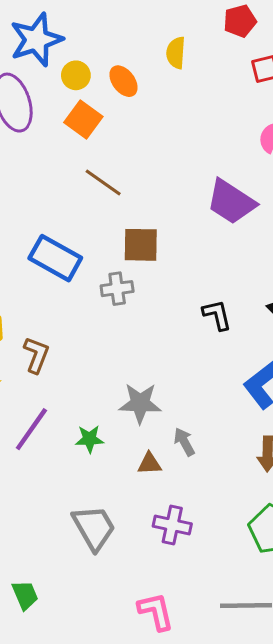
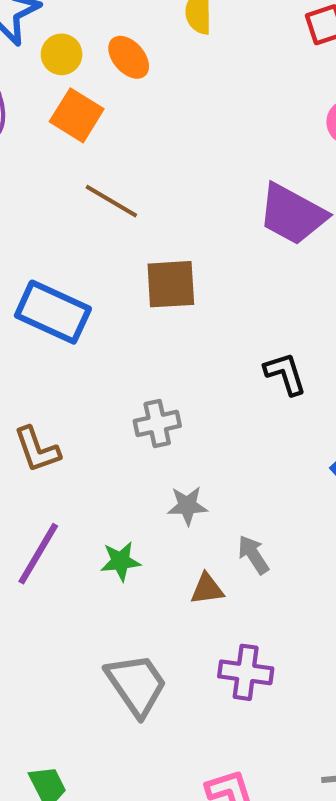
gray cross: (117, 289) -> (157, 423), moved
brown L-shape: (36, 355) -> (37, 449), turned 144
gray star: (140, 403) -> (187, 506), size x0.7

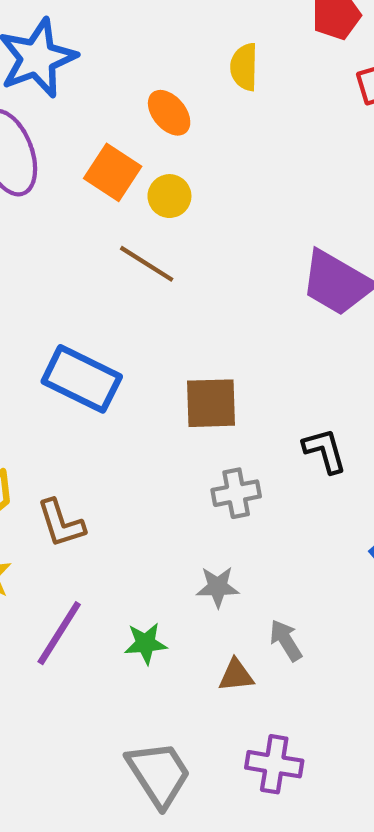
yellow circle: (62, 54) -> (169, 196), moved
brown square: (171, 284) -> (211, 403), moved
gray cross: (157, 423) -> (236, 493), moved

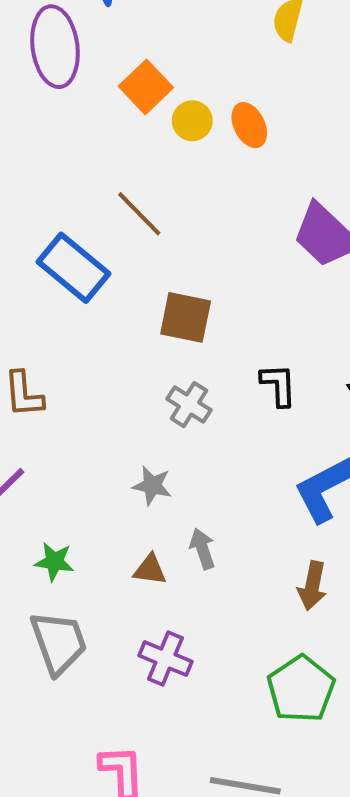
orange ellipse: (169, 113) -> (249, 125), moved
brown line: (147, 264) -> (139, 214), moved
gray cross: (236, 493) -> (189, 405), turned 30
green star: (146, 643) -> (54, 562), moved

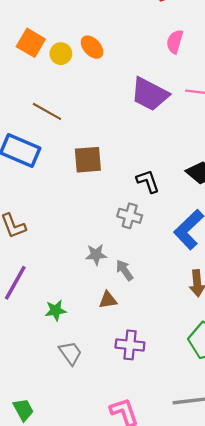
gray cross: (189, 405) -> (130, 216), moved
gray arrow: (202, 549) -> (124, 270), moved
gray trapezoid: (59, 643) -> (70, 353), size x0.7

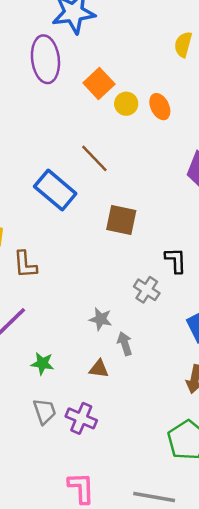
purple cross: (130, 345) -> (81, 418), moved

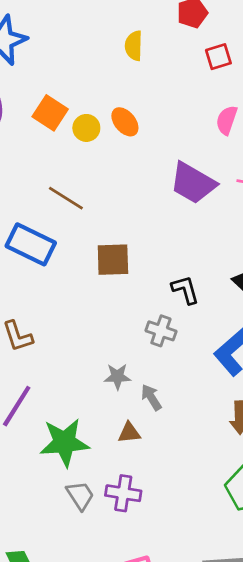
green star: (42, 363) -> (64, 442), size x1.8

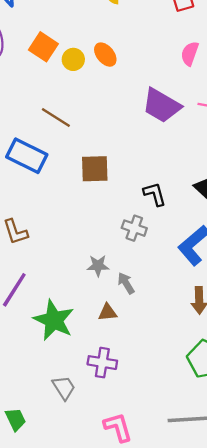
green star: (64, 442) -> (54, 320), turned 30
gray trapezoid: (80, 495) -> (64, 388), moved

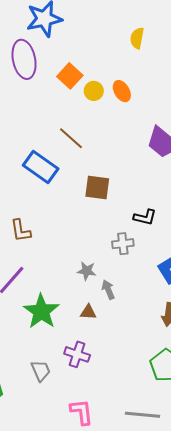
black L-shape: (155, 194) -> (145, 217), turned 110
gray cross: (134, 228) -> (123, 244), turned -35

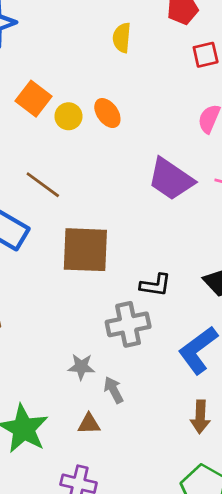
brown square: (97, 187) -> (85, 250), size x1.4
gray cross: (123, 244) -> (128, 324), size x1.4

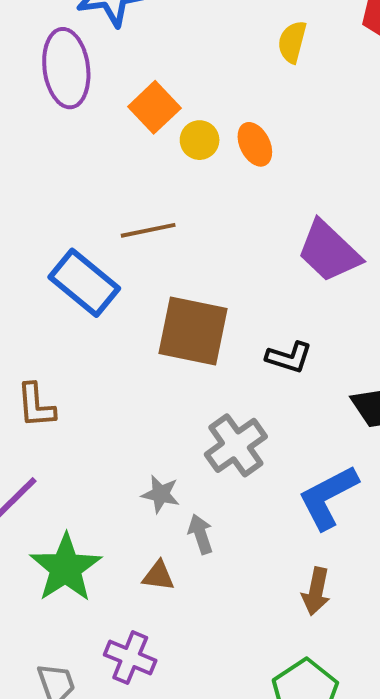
brown line: (43, 185) -> (148, 230), turned -57
black L-shape: (155, 285) -> (289, 357), moved
gray cross: (128, 324) -> (236, 445), turned -33

